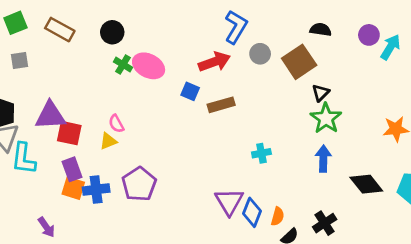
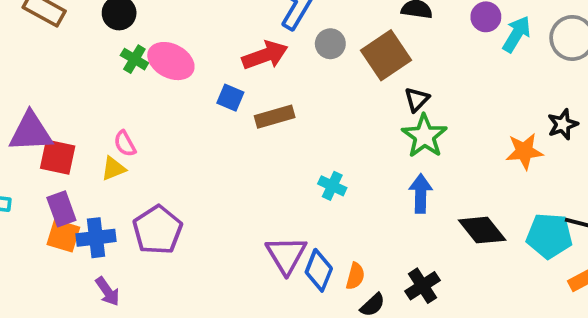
cyan cross: (261, 153) -> (332, 186), turned 36
purple arrow: (46, 227) -> (108, 291), moved

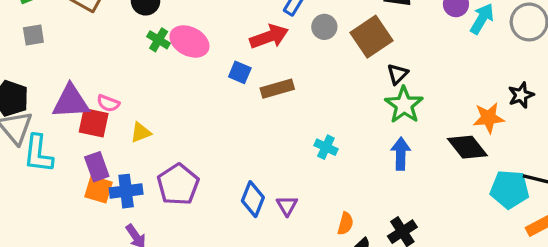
pink semicircle: (125, 144) -> (108, 103), moved, turned -40
black diamond: (482, 230) -> (467, 147), moved
purple triangle: (286, 255) -> (287, 206), size x0.6
blue diamond: (319, 270) -> (253, 199), moved

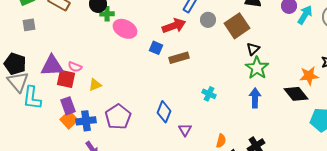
green cross: (159, 40) -> (107, 14), moved, turned -32
orange square: (98, 189) -> (69, 120), turned 30
blue diamond: (253, 199) -> (164, 112), moved

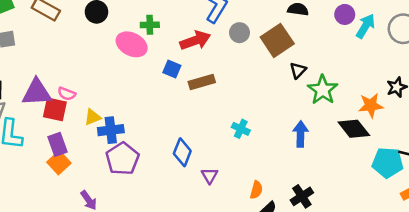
green cross: (107, 14) -> (150, 25), moved
green star: (257, 68) -> (323, 90), moved
blue cross: (86, 121) -> (111, 130), moved

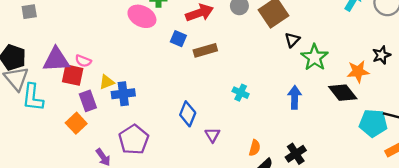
purple rectangle: (58, 144) -> (88, 101), moved
purple pentagon: (122, 159) -> (134, 140), moved

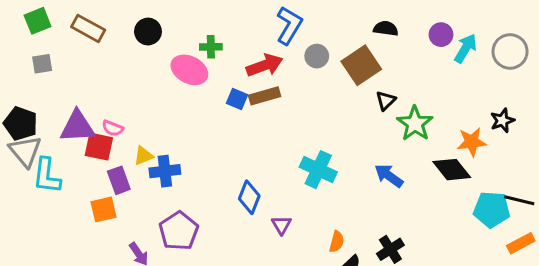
brown rectangle: (205, 50) -> (265, 96), moved
cyan cross: (241, 93) -> (318, 170), size x1.6
blue arrow: (295, 97) -> (389, 176), turned -55
orange square: (76, 123) -> (103, 209), turned 30

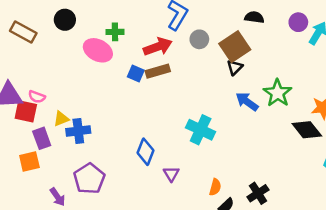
brown rectangle: (88, 28) -> (23, 32), moved
black triangle: (386, 101) -> (235, 67), moved
blue arrow: (389, 176) -> (247, 102), moved

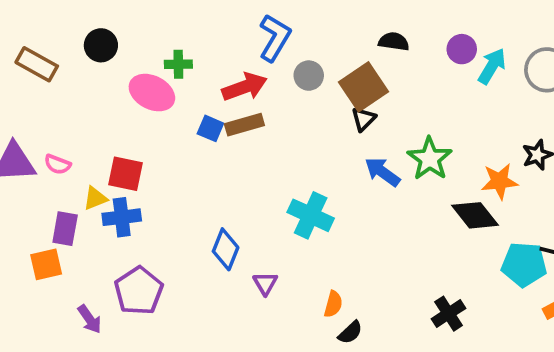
red square: (26, 111) -> (125, 174), moved
purple rectangle: (42, 138) -> (65, 229), turned 30
black cross: (258, 193) -> (449, 314), moved

